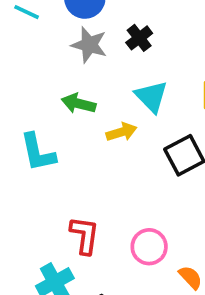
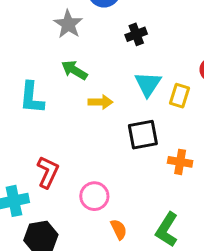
gray star: (89, 45) -> (68, 24), moved
cyan triangle: (151, 97) -> (148, 84), moved

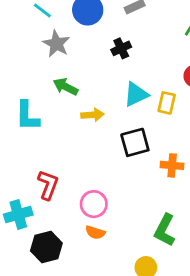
cyan triangle: (148, 84) -> (136, 94), turned 36
orange semicircle: (119, 229) -> (95, 232), moved, turned 138

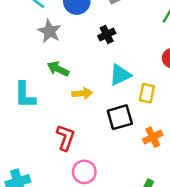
yellow rectangle: (167, 103) -> (147, 93), moved
orange cross: (172, 165) -> (153, 137), turned -30
red L-shape: (48, 185) -> (66, 138), moved

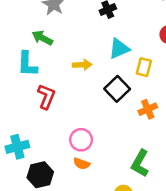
green arrow: (58, 69) -> (42, 38), moved
black square: (120, 117) -> (117, 89), turned -30
red L-shape: (66, 138) -> (46, 97), moved

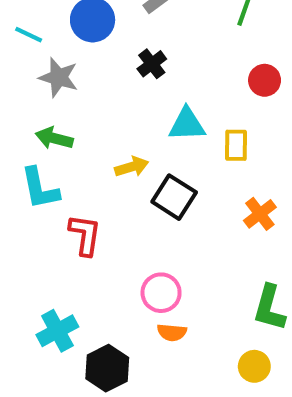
cyan triangle: (119, 49) -> (187, 124), turned 35
black square: (117, 89) -> (174, 197), moved

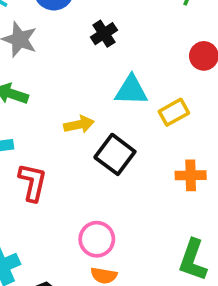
yellow rectangle: (236, 145) -> (174, 112), turned 56
orange cross: (260, 214) -> (191, 175), turned 32

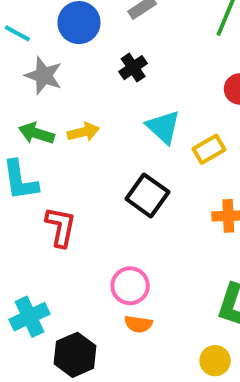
cyan triangle: (131, 90) -> (163, 127), turned 42
yellow arrow: (79, 125) -> (83, 132), moved

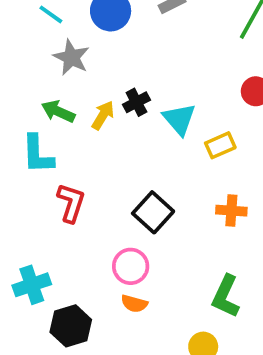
black cross: (133, 68) -> (136, 102), moved
yellow arrow: (83, 132) -> (103, 115), turned -52
black square: (147, 195) -> (153, 212), moved

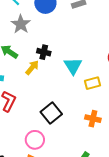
black cross: (136, 102) -> (44, 52), moved, turned 32
yellow arrow: (103, 115) -> (32, 67), moved

